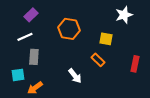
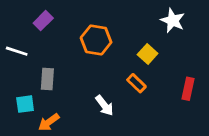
white star: (124, 15) -> (173, 21), turned -30
white line: (25, 37) -> (17, 51), moved, turned 42
yellow square: (106, 39) -> (148, 54), turned 32

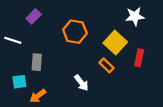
white star: (173, 21) -> (135, 16), turned -30
yellow square: (148, 54) -> (115, 42), size x1.5
red rectangle: (188, 89) -> (139, 58), moved

